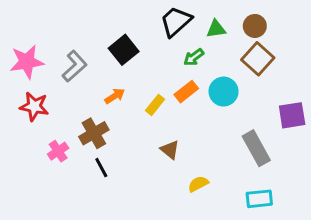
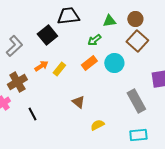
black trapezoid: (176, 21) -> (68, 16), moved, turned 35
yellow rectangle: (155, 105) -> (59, 69), moved
brown cross: (94, 133) -> (17, 82), moved

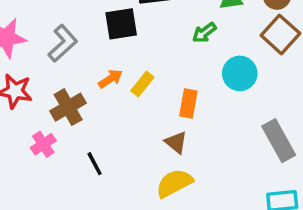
black square: (47, 35) -> (121, 24), turned 30
orange rectangle: (89, 63) -> (188, 104), moved, turned -42
yellow semicircle: (97, 125) -> (174, 183), moved, size x1.5

